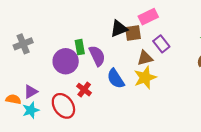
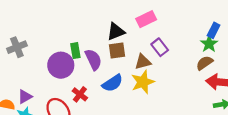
brown square: (133, 33) -> (117, 51), moved
blue semicircle: (116, 79) -> (112, 83), turned -90

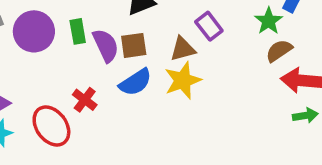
green star: (209, 44) -> (269, 21), moved
brown square: (117, 51) -> (134, 45), moved
purple circle: (61, 65) -> (34, 31), moved

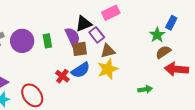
purple rectangle: (209, 26) -> (97, 35), moved
purple semicircle: (106, 45) -> (73, 37), moved
red cross: (85, 100) -> (62, 76), moved
green arrow: (305, 115) -> (145, 89), moved

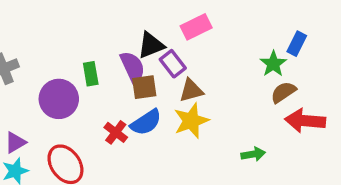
purple circle: (22, 41) -> (59, 99), moved

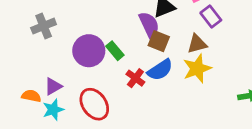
purple rectangle: (173, 64) -> (211, 16), moved
green rectangle: (91, 74) -> (115, 51), moved, turned -30
brown square: (144, 87) -> (159, 41), turned 30

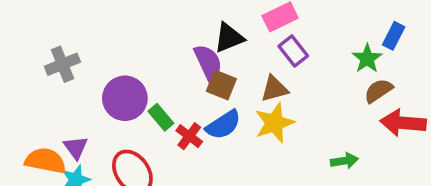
green rectangle: (115, 51) -> (161, 117), moved
purple triangle: (53, 86) -> (76, 147), turned -36
orange semicircle: (31, 96) -> (45, 161), size x1.5

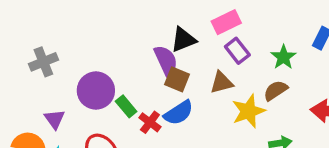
green star: (367, 59) -> (283, 57), moved
brown semicircle: (378, 91) -> (276, 90), moved
yellow star: (274, 123) -> (248, 111), moved
purple triangle: (76, 147) -> (55, 119), moved

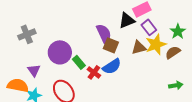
black triangle: (183, 40) -> (127, 20), moved
yellow star: (248, 111) -> (156, 44), moved

